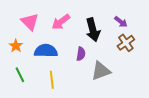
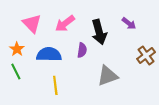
brown cross: (126, 43) -> (146, 55), moved
purple semicircle: (81, 54) -> (82, 50), moved
green line: (20, 75) -> (16, 72), moved

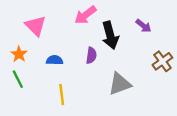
pink arrow: (65, 23) -> (85, 15), moved
blue semicircle: (49, 54) -> (55, 60), size x0.6

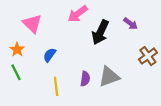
black arrow: (110, 35) -> (100, 32), turned 40
purple semicircle: (91, 55) -> (85, 79), moved
blue semicircle: (55, 60) -> (50, 55), turned -56

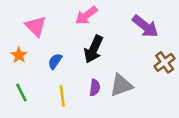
purple arrow: (131, 24) -> (145, 26), size x1.6
black arrow: (100, 32) -> (94, 49), moved
green line: (16, 72) -> (21, 92), moved

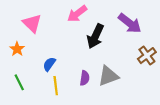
black arrow: (94, 49) -> (95, 36), moved
blue semicircle: (55, 61) -> (49, 64), moved

